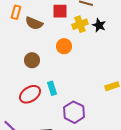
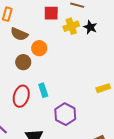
brown semicircle: (34, 23) -> (19, 34), moved
orange circle: (64, 46) -> (39, 48), moved
red ellipse: (30, 94) -> (21, 96), turned -40

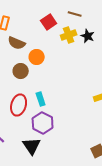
red square: (51, 13) -> (49, 22), turned -35
purple hexagon: (65, 114) -> (43, 123), moved

